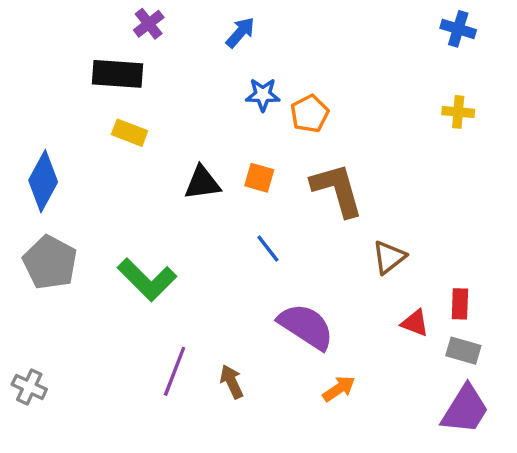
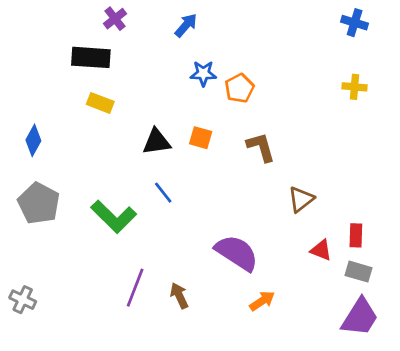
blue diamond: (43, 181) -> (33, 140), size x0.7
brown L-shape: (337, 190) -> (261, 147), size x0.7
blue line: (268, 249) -> (163, 193), moved

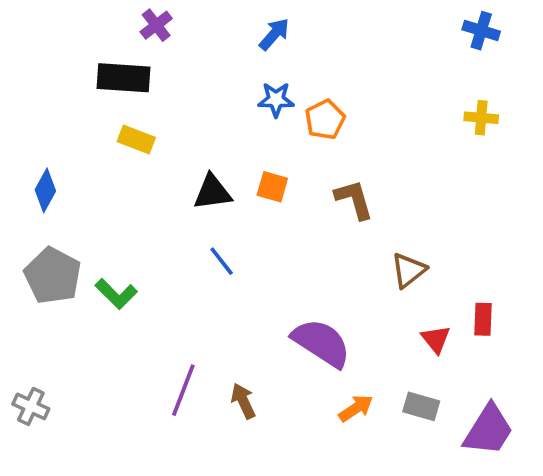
blue arrow: (186, 25) -> (274, 34), moved
green L-shape: (114, 217) -> (116, 294), moved, size x0.7
red triangle: (321, 250) -> (436, 339), turned 30
gray rectangle: (359, 272) -> (421, 406), moved

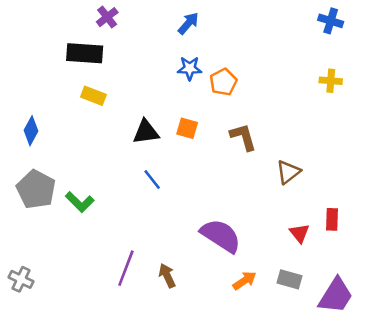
brown triangle: (409, 270) -> (288, 172), moved

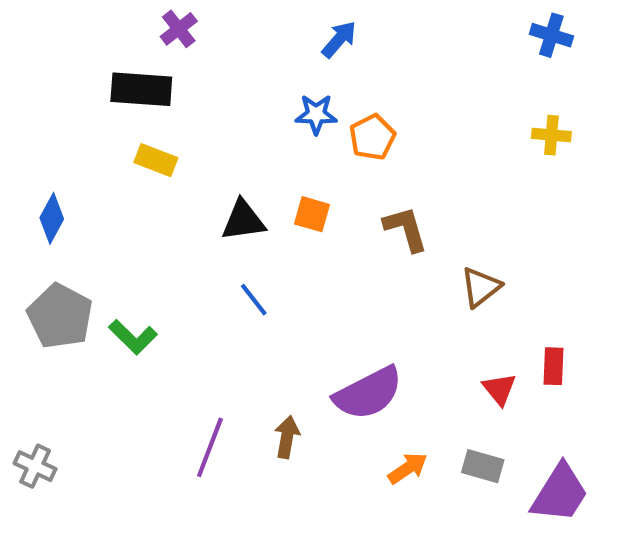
blue arrow: (188, 23) -> (339, 39), moved
purple semicircle: (221, 236) -> (368, 393), turned 120
brown arrow: (167, 276) -> (287, 437), moved, turned 35

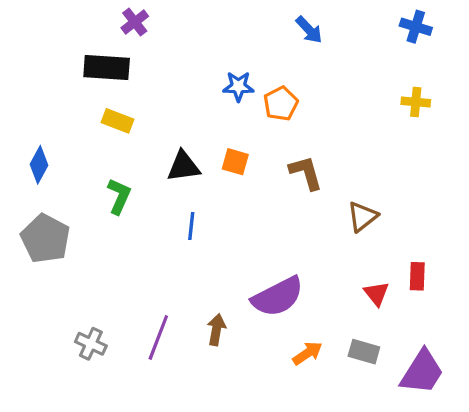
blue arrow: (339, 39) -> (309, 30), moved, turned 96
blue line: (254, 300) -> (191, 226), turned 44
green L-shape: (133, 337) -> (119, 196), moved, turned -111
gray cross: (35, 466) -> (91, 344), moved

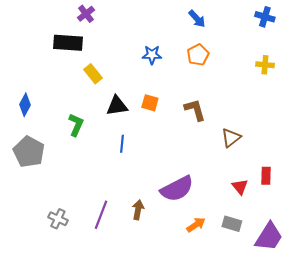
orange pentagon: (281, 104) -> (198, 55), moved
yellow rectangle: (118, 121) -> (93, 74), moved, turned 30

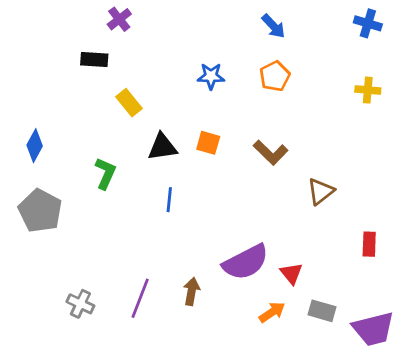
black rectangle: (68, 43) -> (94, 59), size x0.7
brown L-shape: (195, 110) -> (271, 153), turned 150
red triangle: (240, 187) -> (291, 273), moved
purple trapezoid: (269, 237) -> (373, 329), turned 44

